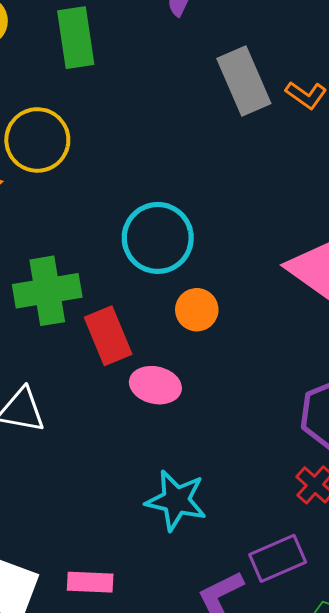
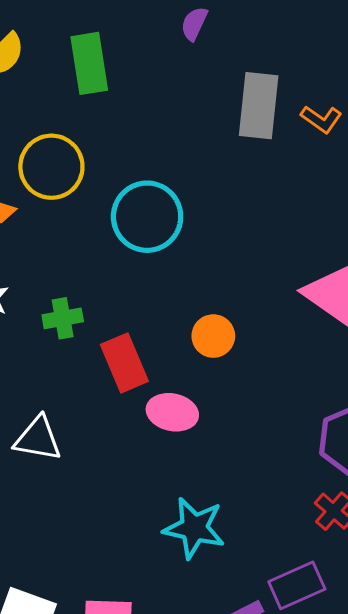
gray rectangle: (244, 81) -> (259, 106), turned 30
cyan circle: (158, 238) -> (147, 217), moved
green cross: (47, 291) -> (63, 318), size x0.6

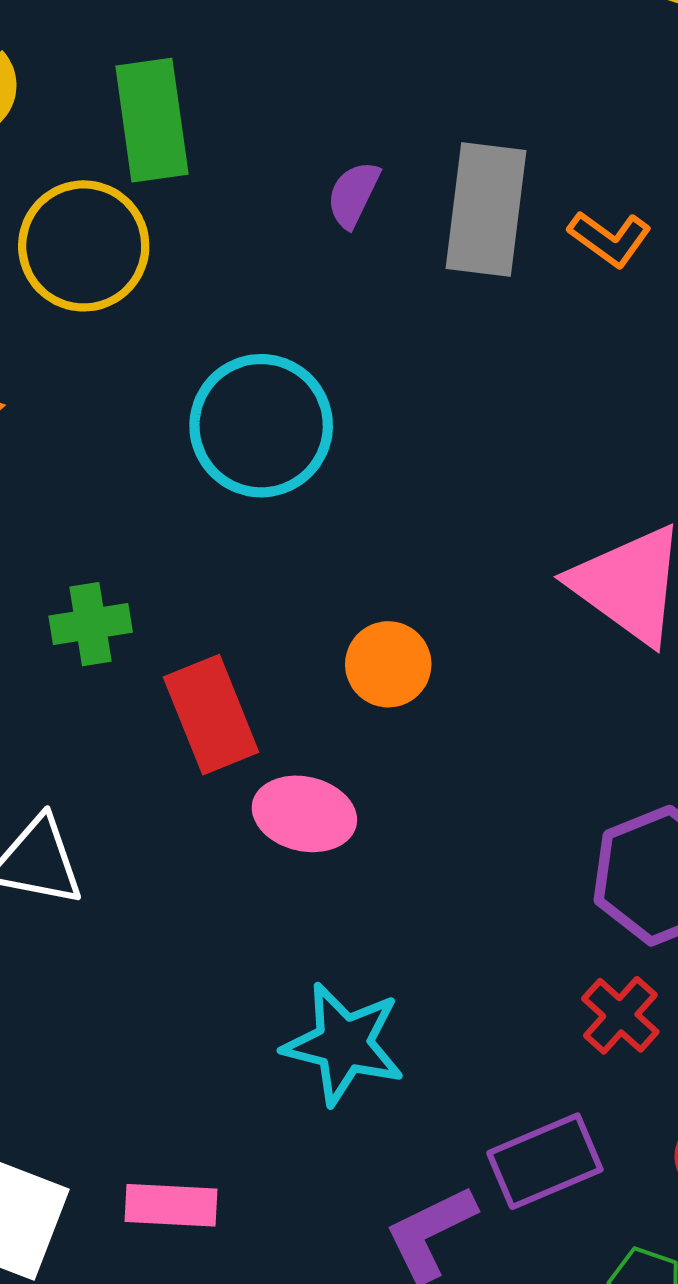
purple semicircle: (194, 24) -> (353, 194), moved
yellow circle: (51, 167) -> (84, 246), moved

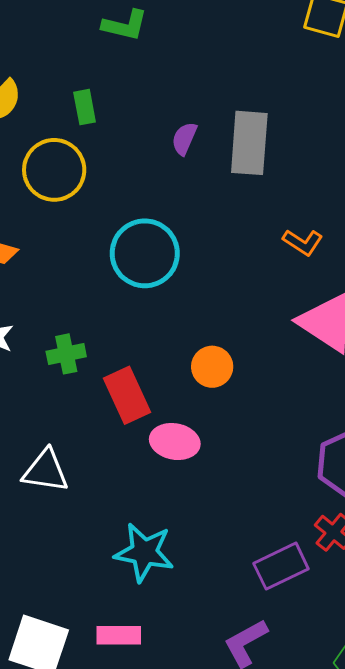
green rectangle: (152, 120) -> (85, 107), size x0.6
orange L-shape: (610, 239) -> (303, 242), moved
cyan star: (344, 1044) -> (144, 552), moved
purple rectangle: (545, 1161) -> (281, 566), moved

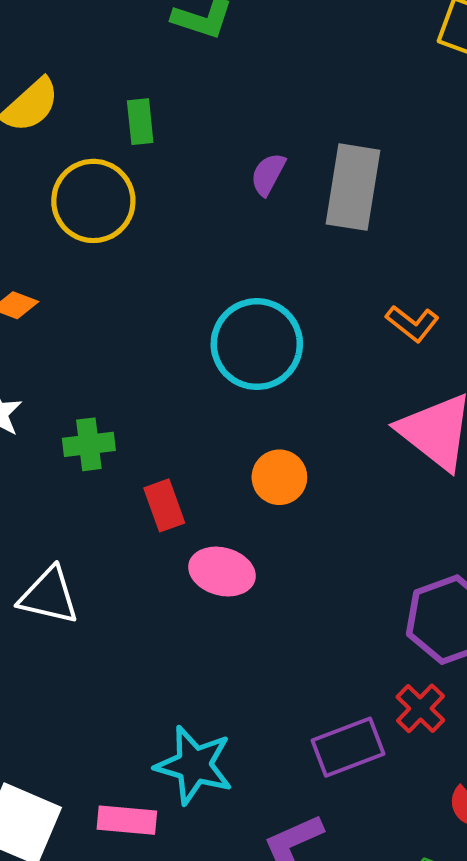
cyan circle: (145, 253) -> (257, 344), moved
red rectangle: (127, 395) -> (164, 505), size x0.7
cyan star: (144, 552) -> (194, 765), moved

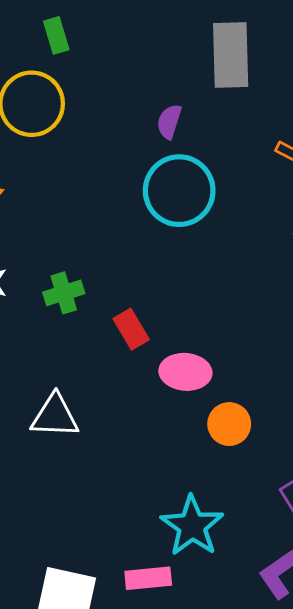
purple semicircle: (268, 174) -> (169, 122), moved
orange circle: (279, 477) -> (229, 424), moved
cyan star: (194, 765) -> (192, 526), turned 30

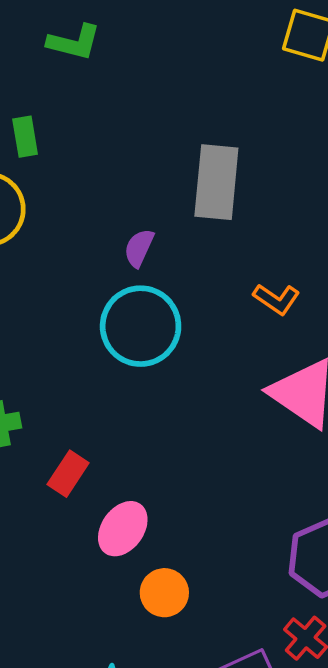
red rectangle: (131, 329) -> (68, 474), turned 57
pink ellipse: (185, 372) -> (123, 529), turned -66

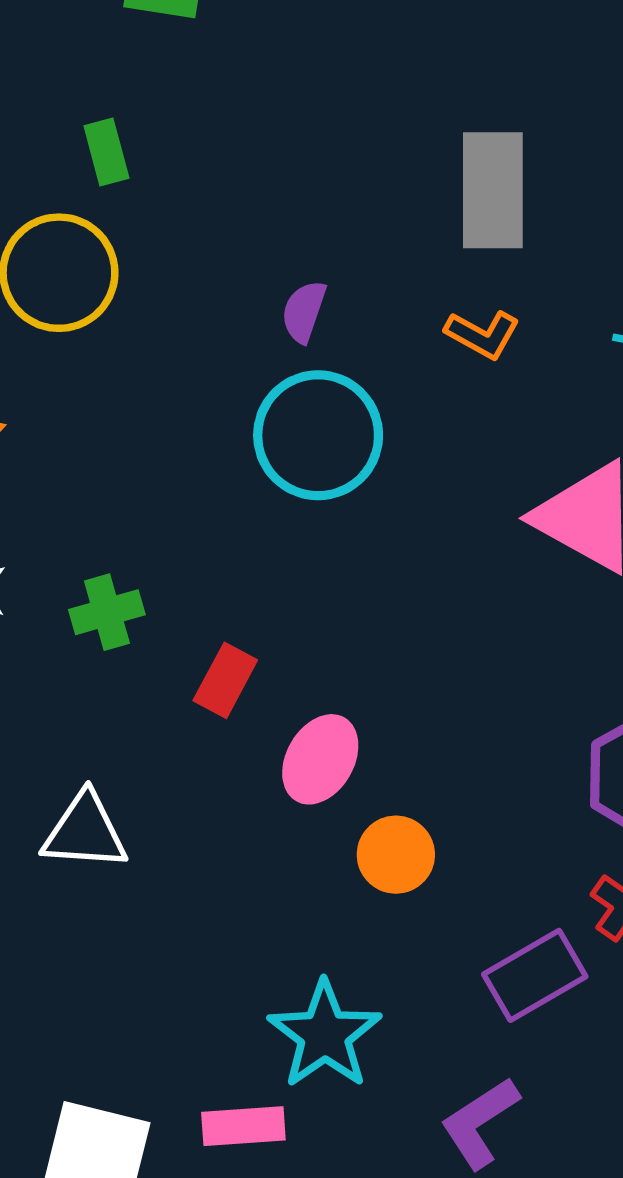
gray rectangle: (216, 182) -> (493, 190), moved
orange L-shape: (277, 299) -> (482, 334), moved

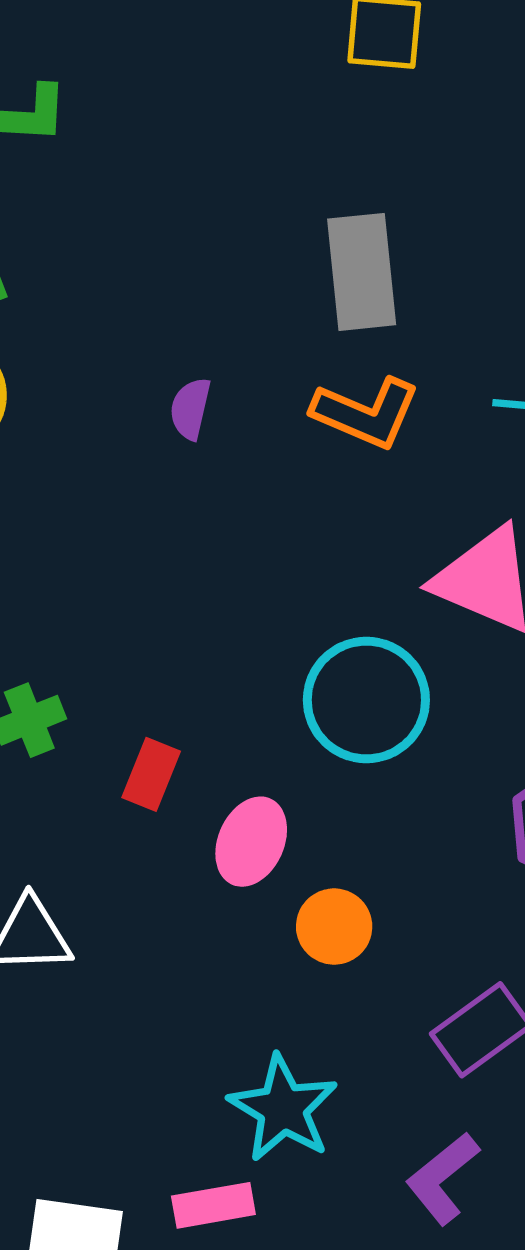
orange L-shape: (482, 334) -> (366, 413), size x1.5
cyan circle: (318, 435) -> (366, 700), moved

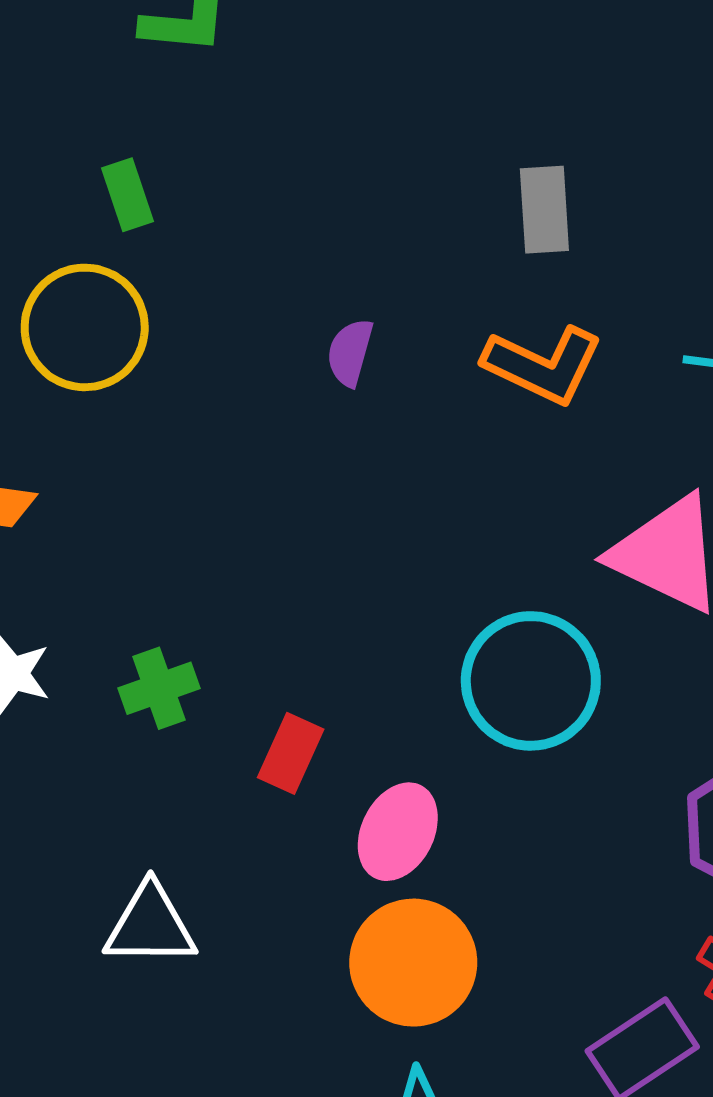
gray rectangle: (362, 272) -> (544, 210), size x0.7
orange circle: (334, 927) -> (413, 963), moved, size x1.5

